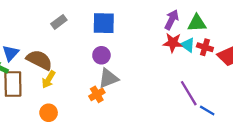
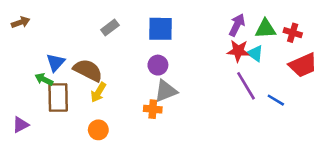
red cross: (205, 47) -> (293, 33), moved
purple line: (189, 93) -> (246, 86), moved
orange cross: (97, 94) -> (153, 109), turned 35
blue line: (207, 110) -> (276, 100), moved

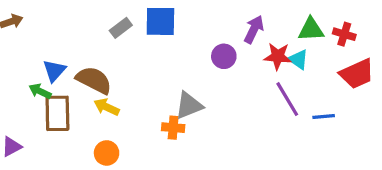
purple arrow: (237, 25) -> (254, 29), moved
blue square: (161, 29) -> (160, 21), moved
purple circle: (158, 65) -> (224, 56), moved
yellow arrow: (98, 92) -> (107, 107), turned 84
blue line: (276, 100) -> (324, 117), turned -36

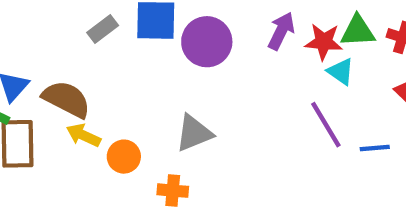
purple circle: (224, 56) -> (207, 42), moved, size x1.5
red star: (278, 56) -> (324, 42), moved
orange cross: (173, 128) -> (173, 191), moved
orange circle: (107, 153) -> (124, 157), moved

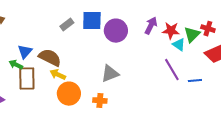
green triangle: (358, 31) -> (192, 35), moved, turned -42
orange circle: (124, 157) -> (69, 94), moved, size x1.5

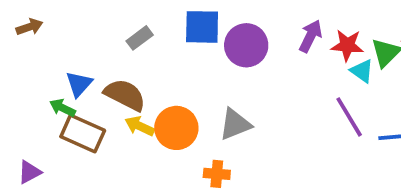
gray rectangle: (67, 25) -> (140, 38), moved
brown rectangle: (27, 79) -> (83, 133), turned -65
orange circle: (69, 94) -> (176, 128), moved

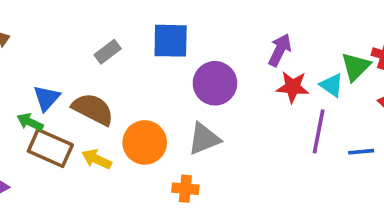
purple circle: (246, 45) -> (215, 83), moved
red star: (347, 45) -> (293, 87), moved
purple line: (349, 117) -> (319, 131), turned 42
yellow arrow: (140, 126) -> (97, 159), moved

